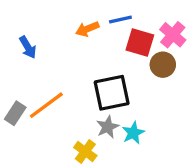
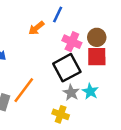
blue line: (120, 19) -> (58, 15), turned -35
pink cross: (173, 35) -> (72, 42), moved
red square: (140, 43) -> (97, 57), moved

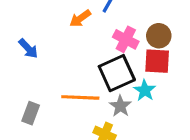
orange line: (24, 90) -> (80, 97), moved, turned 52
cyan star: (90, 91) -> (145, 90), moved

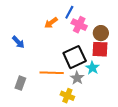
pink cross: (126, 39) -> (79, 25), moved

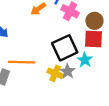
orange line: (52, 73) -> (22, 62), moved
yellow cross: (67, 96) -> (55, 73), moved

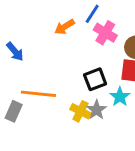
black square: (65, 48) -> (95, 79), size x0.7

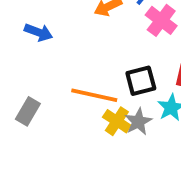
blue arrow: (15, 52) -> (39, 32), turned -36
orange line: (38, 94) -> (94, 95), moved

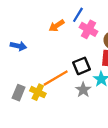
orange line: (94, 95) -> (56, 78), turned -35
yellow cross: (117, 121) -> (38, 92), moved

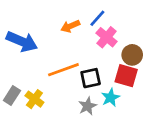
blue arrow: (18, 46) -> (22, 41), size x1.6
orange line: (56, 78) -> (63, 70), moved

